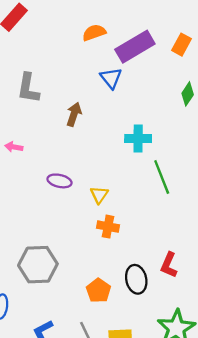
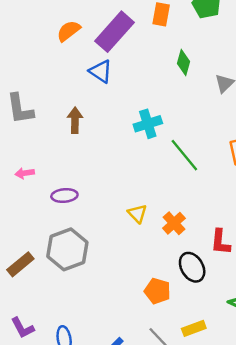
purple ellipse: (60, 181) -> (64, 196), moved
yellow triangle: (99, 195) -> (137, 214), moved
orange cross: (108, 227) -> (174, 223), moved, turned -35
gray hexagon: (38, 265) -> (67, 249), moved

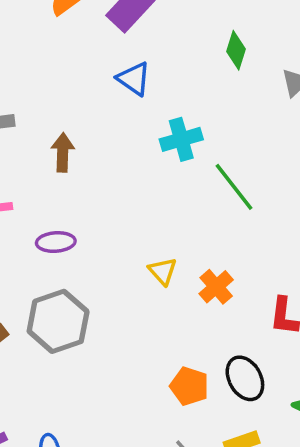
blue triangle: (101, 71) -> (134, 79), moved
brown arrow: (75, 120) -> (63, 152), moved
black ellipse: (192, 267) -> (245, 378), moved

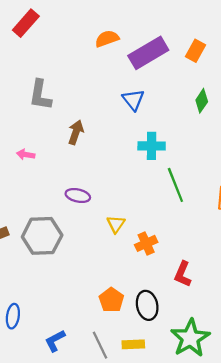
purple ellipse: (56, 242) -> (78, 196), moved

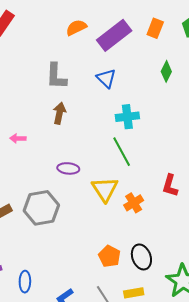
gray L-shape: (40, 95) -> (56, 76), moved
green line: (175, 185) -> (122, 152), moved
yellow triangle: (116, 224) -> (105, 189), size x1.6
red L-shape: (183, 274) -> (170, 186), moved

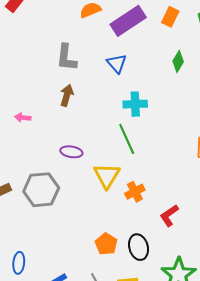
red L-shape: (170, 186) -> (169, 215), moved, turned 35

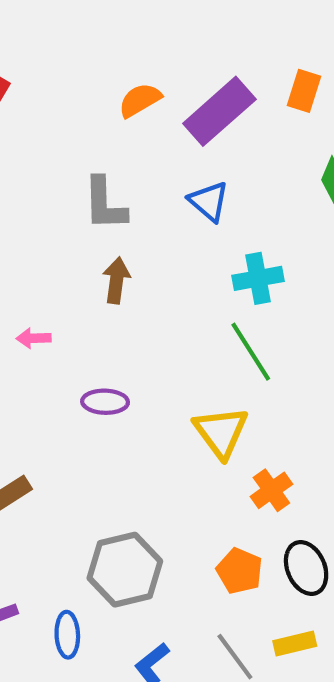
purple ellipse: (71, 152) -> (105, 402), moved
gray hexagon: (41, 190) -> (125, 570), moved
orange cross: (135, 192) -> (271, 490), moved

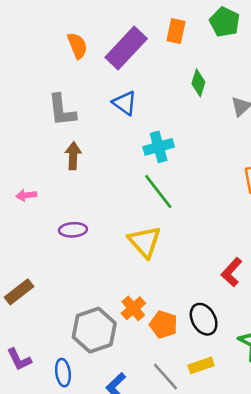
orange semicircle: (140, 100) -> (77, 46), turned 104
orange cross: (271, 490) -> (133, 308), moved

